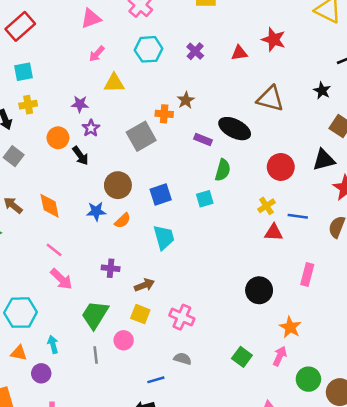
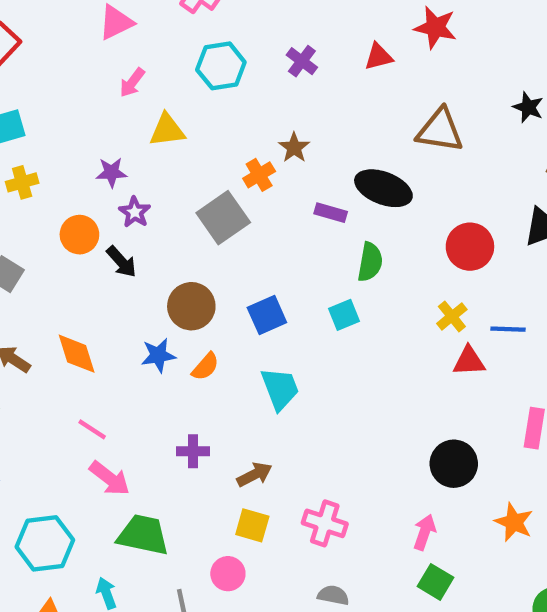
orange cross: (164, 114) -> (259, 175), turned -30
green trapezoid: (95, 315) -> (143, 535), moved, turned 76
pink arrow: (280, 356) -> (425, 532), moved

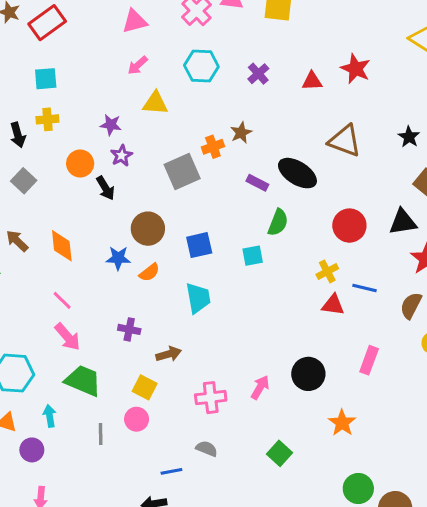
pink cross: (325, 523) -> (211, 398), turned -36
yellow square: (252, 525) -> (145, 387), moved
pink arrow: (425, 532) -> (260, 387), moved

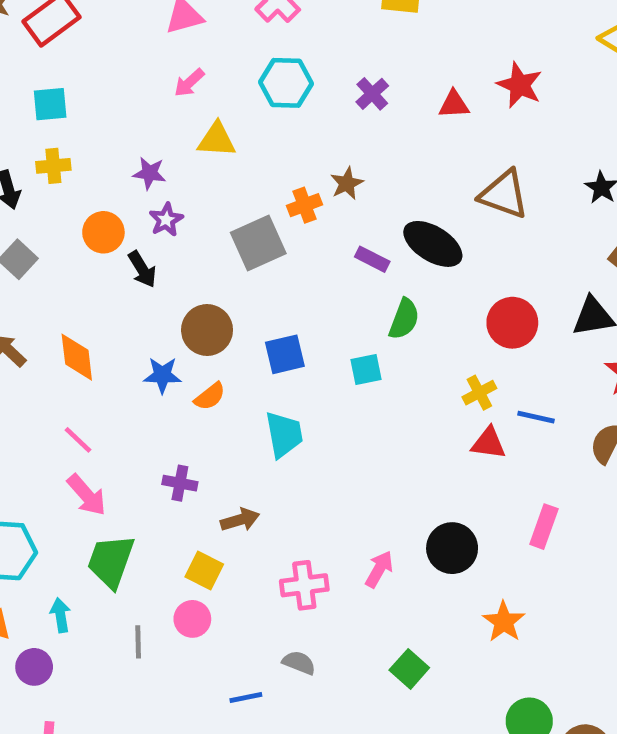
green trapezoid: (83, 381) -> (111, 561), turned -93

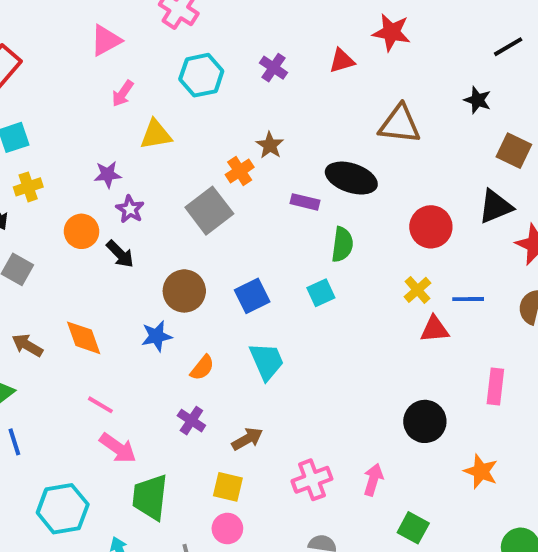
orange semicircle: (210, 396) -> (202, 368), moved
purple cross: (180, 483) -> (191, 421), turned 36
pink arrow: (379, 569) -> (373, 480), moved

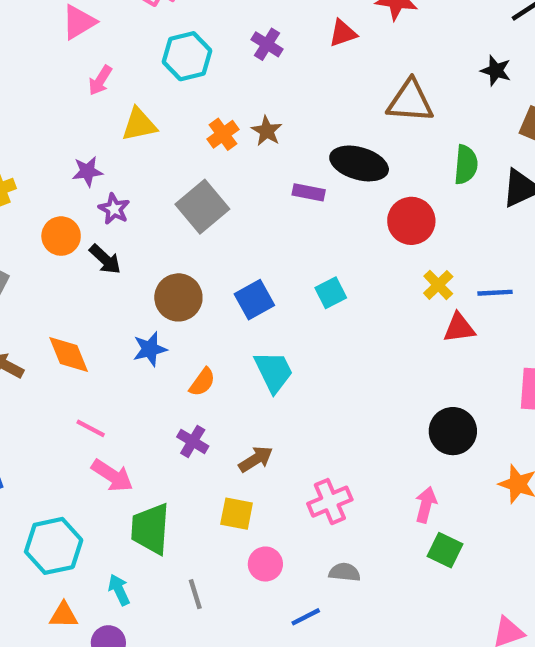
orange cross: (240, 171) -> (223, 134), moved
red circle: (431, 227) -> (411, 221), moved
green semicircle: (342, 244) -> (466, 165), moved
pink arrow: (373, 480) -> (426, 505), moved
pink circle: (227, 529) -> (265, 564), moved

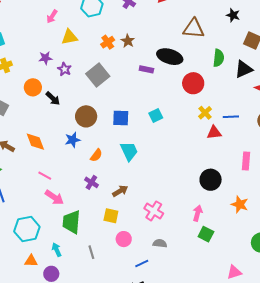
purple star: (114, 209) -> (64, 69), moved
blue square: (254, 300) -> (121, 118), turned 30
pink cross: (330, 502) -> (154, 211), turned -36

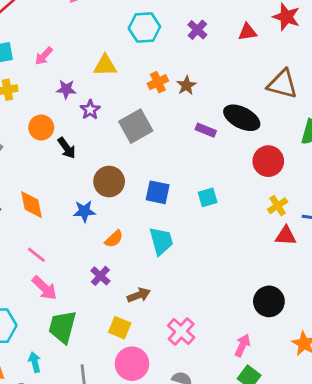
pink arrow: (52, 16) -> (44, 56), moved
pink circle: (124, 239) -> (132, 364), size x1.5

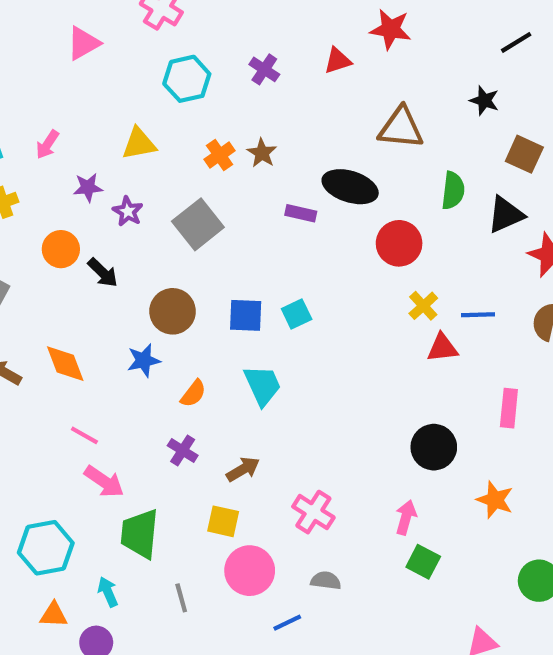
cyan square: (208, 197) -> (297, 314), moved

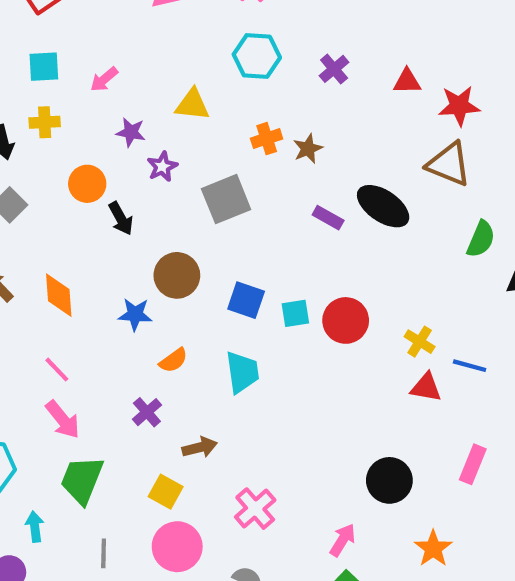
red star: (391, 29) -> (459, 106), moved, turned -30
red circle: (399, 243) -> (346, 320), moved
yellow cross: (423, 306) -> (420, 342), turned -32

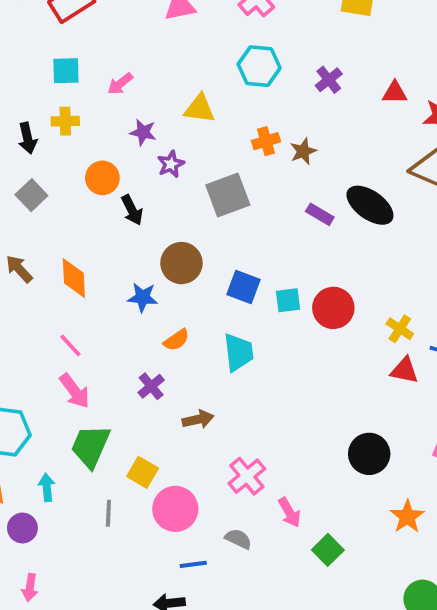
yellow square: (166, 492) -> (143, 472), moved
pink arrow: (343, 540) -> (289, 512), moved, turned 116

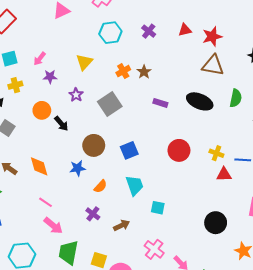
yellow triangle: (200, 109) -> (84, 62), turned -42
purple star: (143, 132) -> (50, 77), moved
black ellipse: (370, 205) -> (200, 101), moved
blue square: (244, 287) -> (129, 150), turned -30
cyan square: (288, 300) -> (158, 208), moved, turned 32

